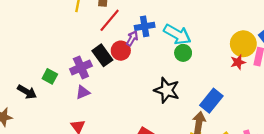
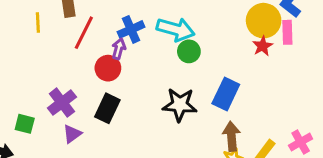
black rectangle: (102, 55) -> (107, 108), moved, turned 75
blue rectangle: (211, 101) -> (226, 94), moved

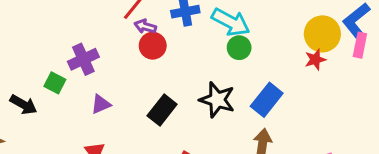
pink rectangle: (287, 32) -> (360, 45), moved
purple arrow: (119, 49) -> (145, 26), moved, turned -102
purple cross: (62, 103) -> (83, 59), moved
black rectangle: (107, 108) -> (162, 110), moved

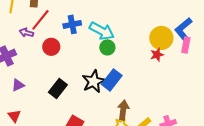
purple arrow: (145, 26) -> (26, 33), moved
black star: (217, 100) -> (94, 81), turned 30
blue rectangle: (267, 100) -> (112, 80), moved

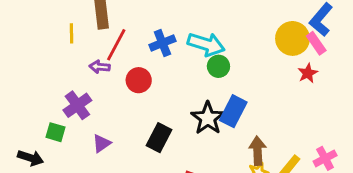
pink rectangle: (186, 45) -> (316, 43), moved, turned -35
red star: (157, 55) -> (308, 73), moved

